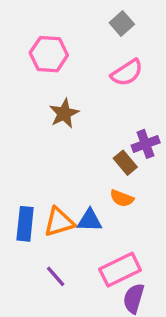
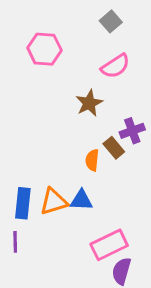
brown star: (64, 113) -> (89, 103), moved
orange semicircle: (122, 198) -> (92, 160), moved, turned 75
purple line: (56, 276) -> (15, 242), moved, turned 40

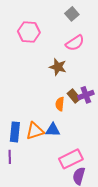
brown star: (89, 103) -> (58, 67), turned -30
purple cross: (132, 131) -> (86, 95), moved

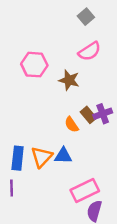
pink hexagon: (29, 32) -> (34, 65), moved
orange semicircle: (60, 104) -> (72, 125), turned -40
orange triangle: (35, 131) -> (42, 157), turned -30

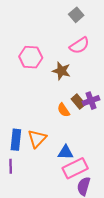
blue triangle: (63, 156) -> (66, 152), moved

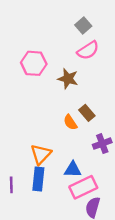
gray square: (76, 15) -> (83, 26), moved
purple cross: (91, 101) -> (102, 144), moved
blue rectangle: (16, 140) -> (38, 179), moved

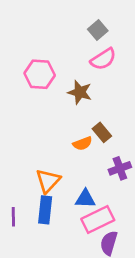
orange semicircle: (70, 122) -> (83, 143), turned -77

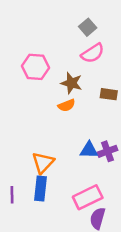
brown rectangle: (102, 132) -> (109, 94), moved, turned -42
orange semicircle: (83, 143) -> (67, 105), moved
blue triangle: (85, 199) -> (89, 150), moved

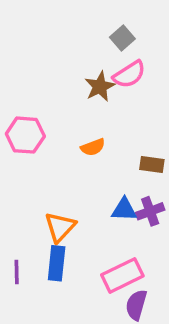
pink hexagon: (35, 67) -> (25, 135), moved
brown star: (71, 83) -> (100, 87), moved, turned 30
brown rectangle: (109, 94) -> (152, 165), moved

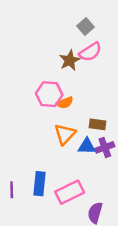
pink hexagon: (25, 135) -> (49, 94), moved
brown rectangle: (152, 165) -> (98, 124), moved
orange triangle: (60, 227) -> (65, 134), moved
pink rectangle: (122, 275) -> (70, 192), moved

